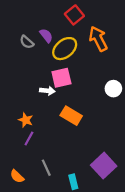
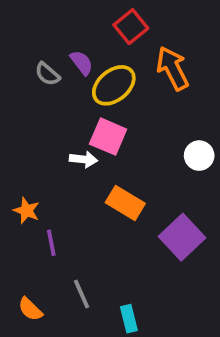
pink square: (61, 78) -> (108, 137), turned 36
orange star: (26, 120) -> (27, 211), moved
purple line: (29, 138) -> (51, 243), turned -40
purple square: (104, 166) -> (182, 237), moved

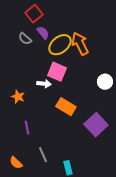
red square: (131, 27) -> (34, 14), moved
orange arrow: (173, 68) -> (80, 44), moved
orange star: (27, 211) -> (18, 97), moved

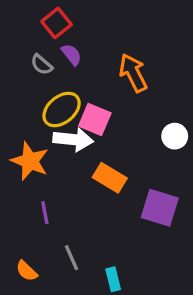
yellow ellipse: (60, 45) -> (62, 110), moved
white arrow: (44, 84) -> (73, 139), size x1.6
orange star: (18, 97) -> (30, 161), size x1.6
purple square: (96, 125) -> (160, 208), turned -30

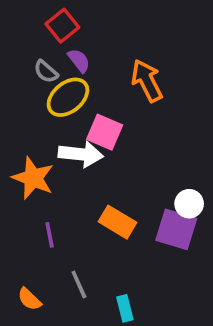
yellow ellipse: (62, 110) -> (68, 97), moved
white circle: (175, 136) -> (189, 204), moved
orange rectangle: (110, 178) -> (117, 222), moved

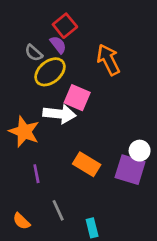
red square: (62, 26) -> (65, 26), moved

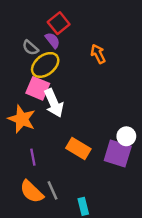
orange arrow: (108, 60) -> (98, 54), size x0.7
pink square: (77, 98) -> (38, 88), moved
white arrow: (59, 114) -> (54, 103), turned 60
orange semicircle: (21, 221) -> (32, 192), moved, size x1.5

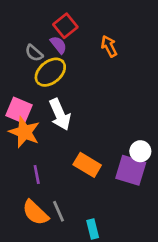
orange arrow: (98, 54) -> (109, 46), moved
pink square: (38, 88) -> (19, 110), moved

